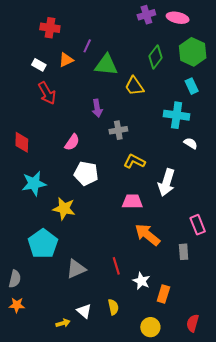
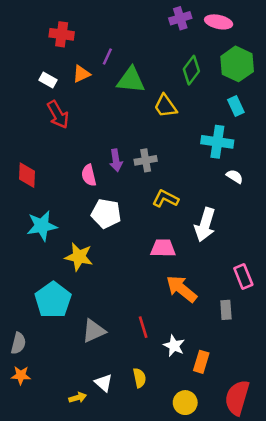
purple arrow: (97, 108) -> (116, 160), moved
pink semicircle: (72, 142) -> (89, 175), turned 132
red semicircle: (193, 323) -> (237, 398), size x1.6

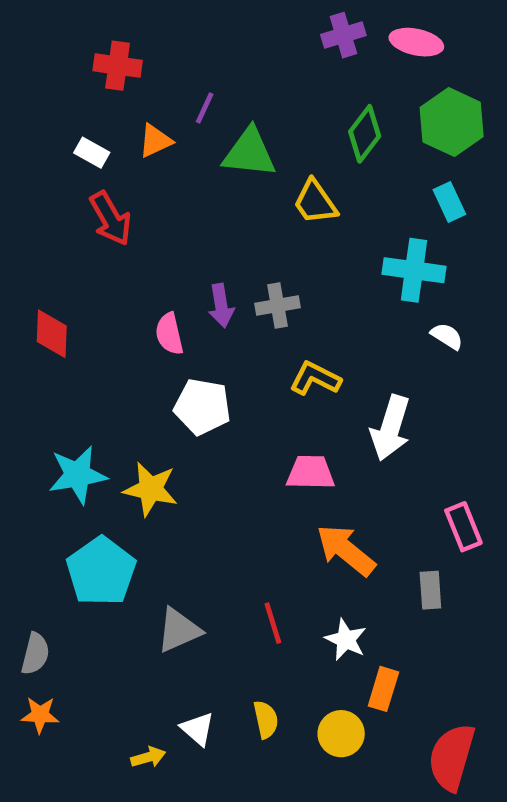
cyan star: (42, 226) -> (78, 475), moved
white star: (174, 346) -> (346, 640), moved
yellow circle: (185, 403) -> (341, 734), moved

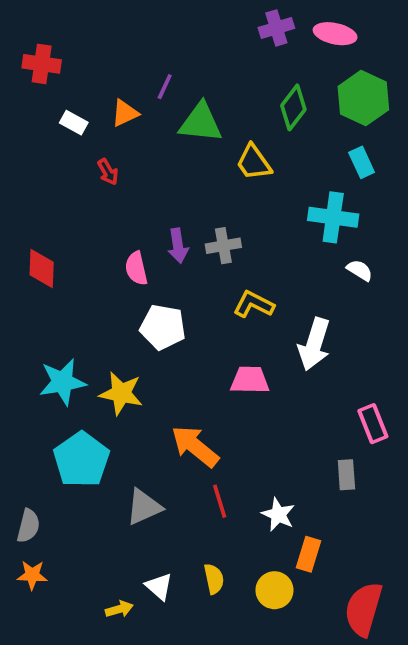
red cross: (118, 66) -> (42, 64), moved
red arrow: (111, 219) -> (108, 172), moved, size x0.6
orange arrow: (346, 550) -> (195, 446), moved

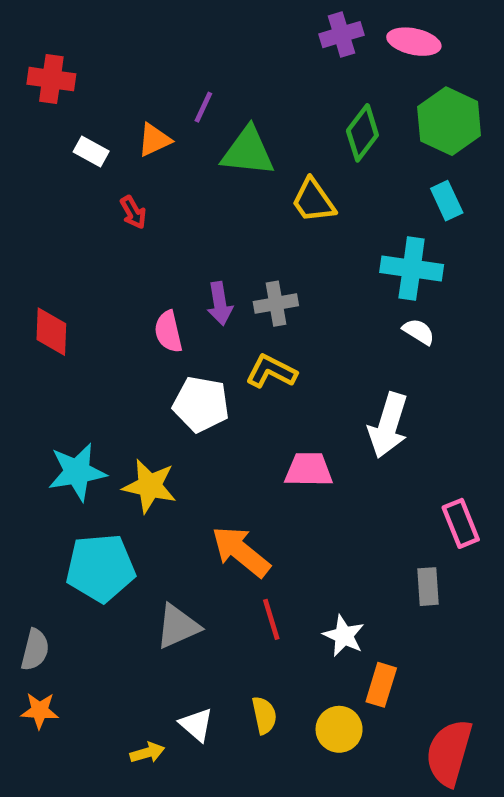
white semicircle: (360, 270) -> (419, 332), moved
yellow L-shape: (254, 304) -> (271, 371), moved
cyan pentagon: (81, 460) -> (101, 568), turned 30

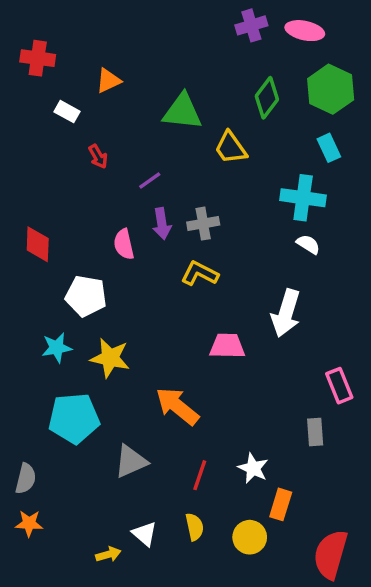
purple line: (203, 107) -> (150, 180), moved, turned 30
orange triangle: (154, 140) -> (108, 81), moved
white pentagon: (201, 404) -> (86, 296), moved
cyan star: (77, 472) -> (57, 348), size x0.7
red line: (271, 619) -> (200, 475), moved, turned 36

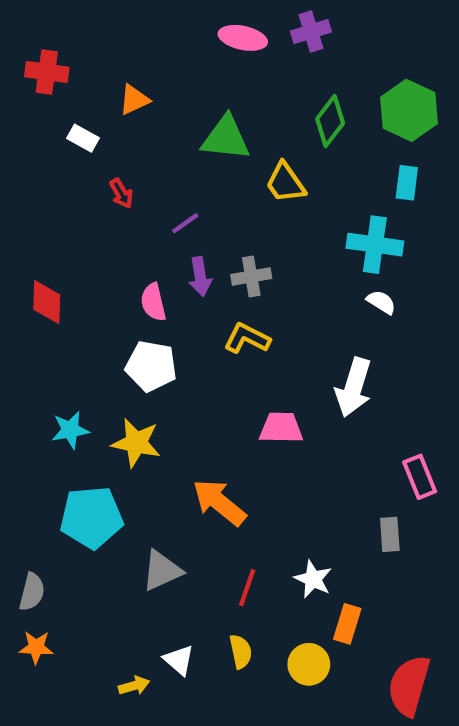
pink ellipse: (305, 31) -> (243, 38), moved
cyan rectangle: (329, 148) -> (407, 183), turned 32
white pentagon: (86, 296) -> (151, 366), moved

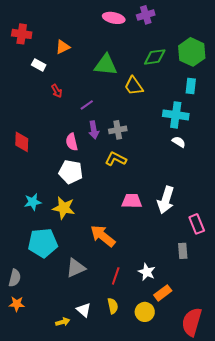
green diamond: (330, 121) -> (155, 57), turned 45
white arrow: (354, 387) -> (166, 200), moved
orange rectangle: (347, 624) -> (163, 293), turned 36

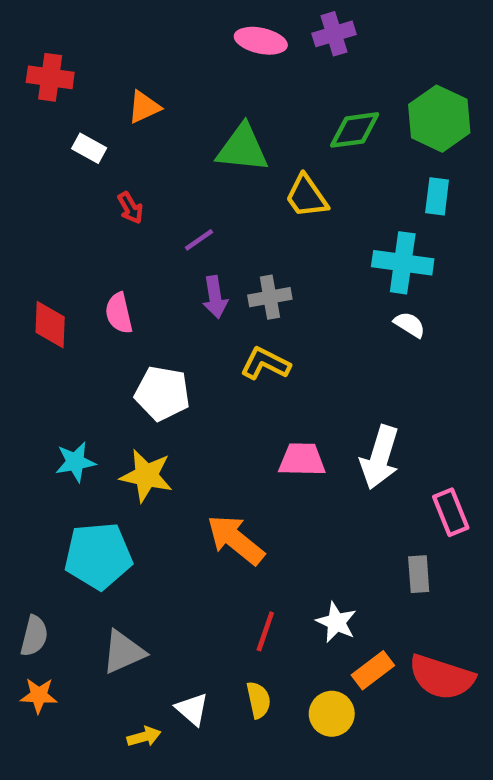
pink semicircle: (72, 142) -> (119, 313), moved
gray triangle: (76, 268) -> (123, 652), moved
red semicircle: (192, 322) -> (442, 677), moved, turned -88

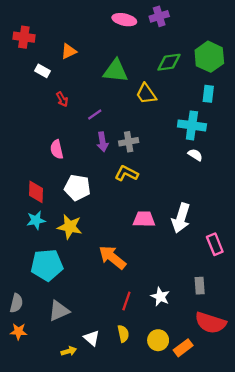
red diamond: (50, 325) -> (36, 192), moved
gray rectangle: (419, 574) -> (200, 286), moved
orange rectangle: (373, 670) -> (183, 348), moved

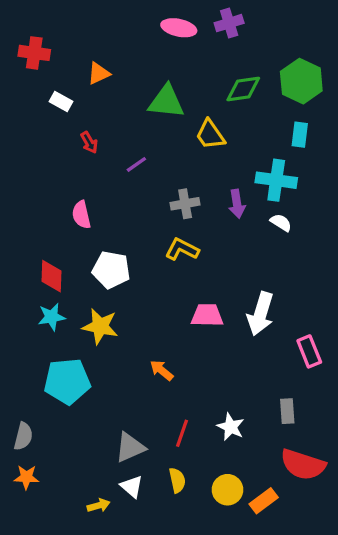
purple arrow: (102, 142) -> (237, 204), moved
orange arrow: (112, 257) -> (162, 370), size x0.6
gray triangle: (59, 311) -> (130, 447), moved

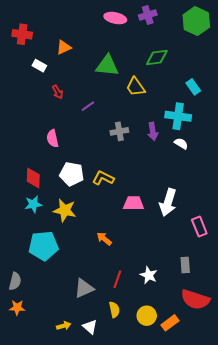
green hexagon: (301, 81) -> (196, 21), moved
cyan rectangle: (300, 135) -> (193, 87), turned -42
yellow L-shape: (182, 249) -> (103, 178), moved
white triangle: (132, 487) -> (90, 327), moved

